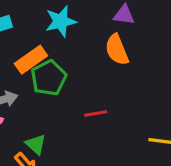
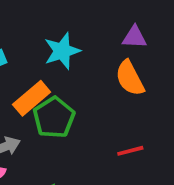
red line: (96, 114) -> (130, 151), moved

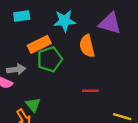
purple triangle: (134, 37) -> (110, 23), size x1.5
orange semicircle: (130, 78) -> (87, 46), moved

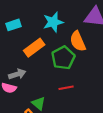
green pentagon: (50, 59) -> (63, 58), moved
red line: (90, 91) -> (66, 88), moved

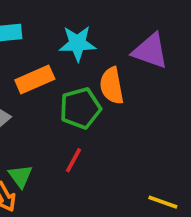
red line: (66, 88) -> (74, 160), turned -64

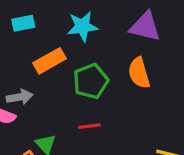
orange semicircle: (112, 86) -> (139, 73), moved
red line: (74, 160) -> (89, 126), turned 60

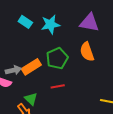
cyan rectangle: (23, 23) -> (25, 22), moved, turned 48
orange rectangle: (49, 61) -> (31, 67), moved

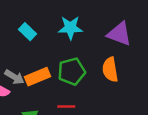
cyan rectangle: (25, 22) -> (28, 32), moved
gray arrow: (13, 70) -> (14, 77), turned 35

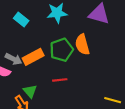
orange semicircle: (110, 70) -> (82, 45), moved

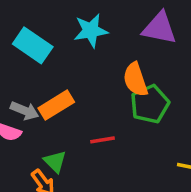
cyan rectangle: (21, 20) -> (33, 45), size x1.5
green pentagon: (62, 50) -> (150, 104), moved

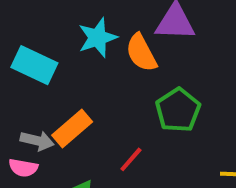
orange semicircle: (135, 80) -> (141, 53), moved
red line: (102, 140) -> (131, 159), turned -30

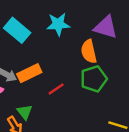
orange semicircle: (141, 53) -> (89, 51), moved
red line: (131, 159) -> (56, 89), moved

